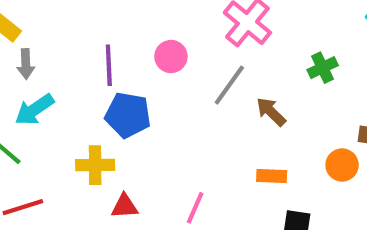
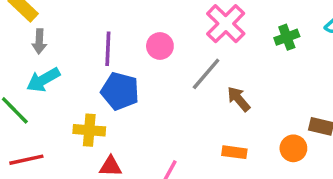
green cross: (323, 68) -> (287, 37), moved

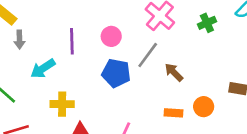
cyan arrow: (43, 80) -> (43, 69), moved
blue pentagon: (120, 91) -> (116, 73), moved
orange circle: (293, 148) -> (204, 107), moved

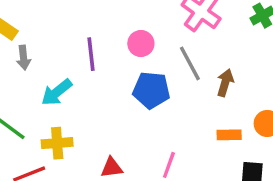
gray line: (148, 55) -> (190, 63), turned -60
brown arrow: (174, 72) -> (225, 83), turned 66
yellow cross: (62, 104) -> (57, 143), moved

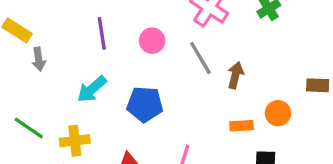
purple line: (91, 54) -> (102, 33), moved
blue pentagon: (151, 90) -> (145, 104), moved
cyan arrow: (57, 92) -> (92, 89), moved

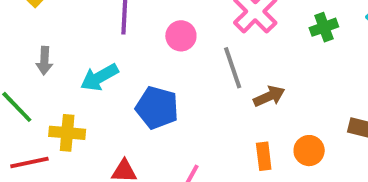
gray arrow: (39, 59) -> (44, 61), moved
brown arrow: (235, 75) -> (269, 96), turned 40
orange rectangle: (242, 126) -> (264, 156), turned 75

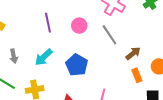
brown arrow: (269, 96) -> (133, 53), moved
blue pentagon: (157, 108) -> (77, 65), turned 30

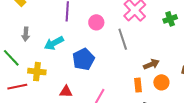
brown arrow: (133, 53) -> (151, 64), moved

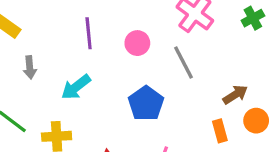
gray arrow: (26, 34) -> (30, 67), moved
blue pentagon: (83, 59) -> (146, 103), moved

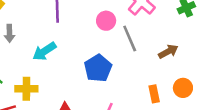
pink circle: (137, 43) -> (106, 21), moved
brown arrow: (235, 95) -> (168, 51), moved

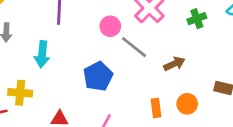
gray line: (130, 38) -> (134, 47), turned -32
cyan arrow: (44, 51) -> (42, 54), turned -55

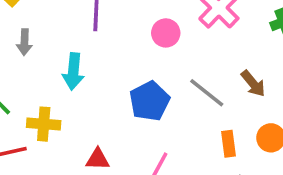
gray line: (134, 47) -> (207, 93), moved
brown arrow: (174, 64) -> (253, 84), turned 75

